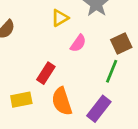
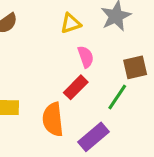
pink semicircle: (78, 43) -> (86, 57), turned -66
red rectangle: (46, 73) -> (76, 87), moved

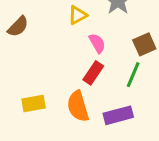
purple rectangle: (94, 137) -> (118, 115), turned 36

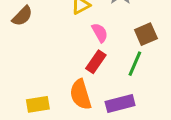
yellow rectangle: (34, 103) -> (38, 104), moved

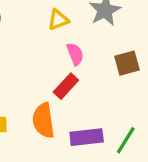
green line: (135, 64) -> (126, 140), moved

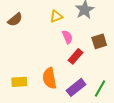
red rectangle: (66, 86) -> (75, 56), moved
purple rectangle: (87, 137) -> (76, 87), turned -30

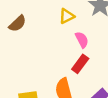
red rectangle: (75, 56) -> (80, 64), moved

